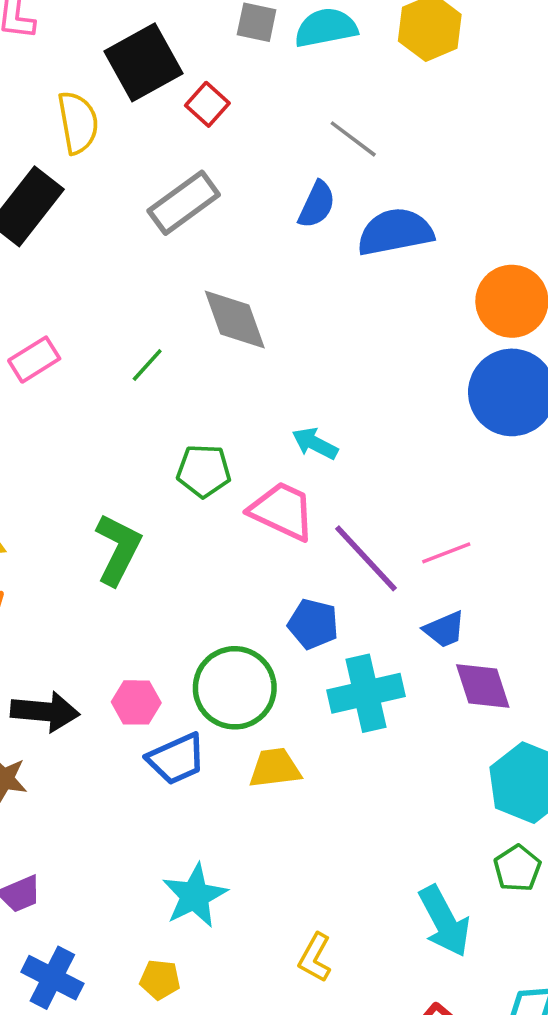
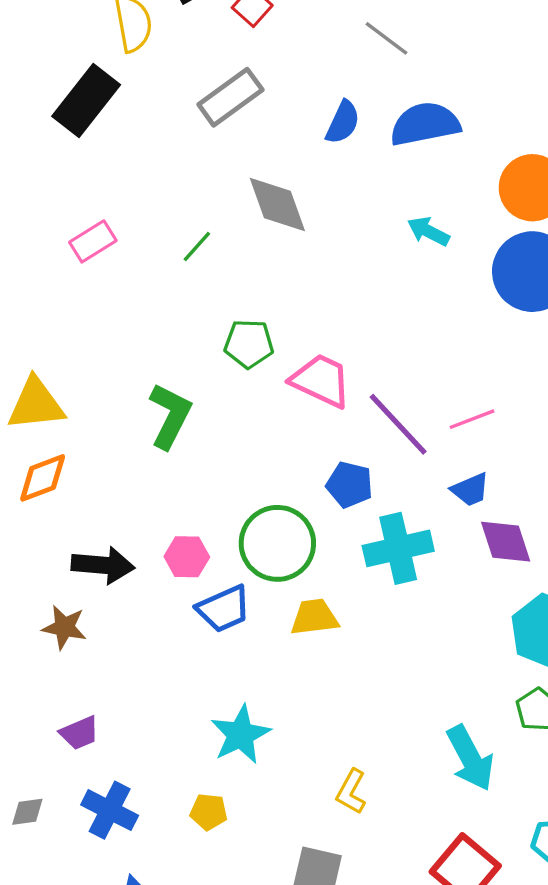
blue semicircle: (317, 205) -> (343, 122), moved
cyan arrow: (315, 443) -> (428, 231), moved

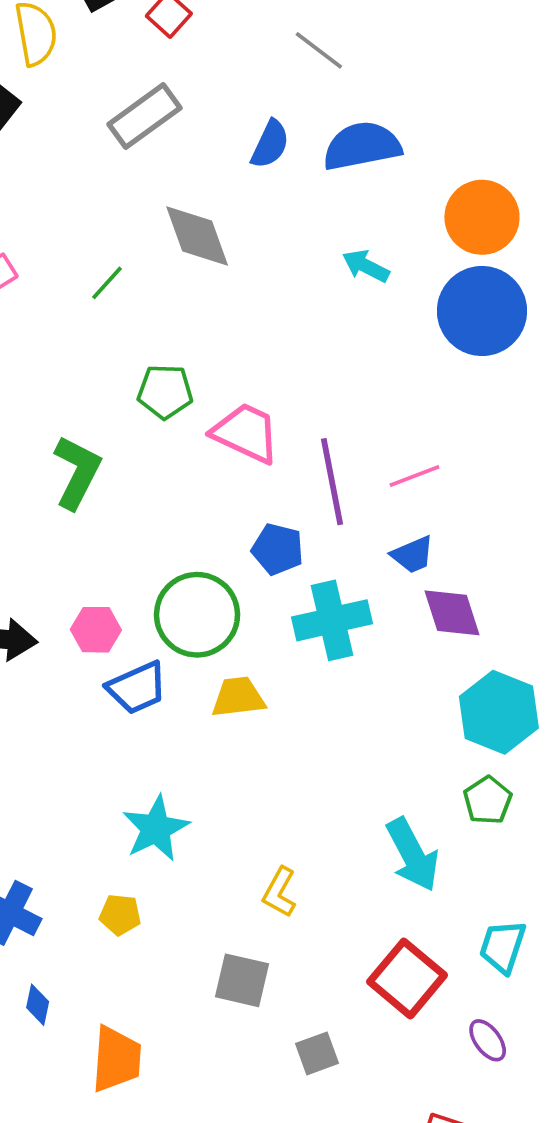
purple line: (398, 424) -> (332, 482), turned 32

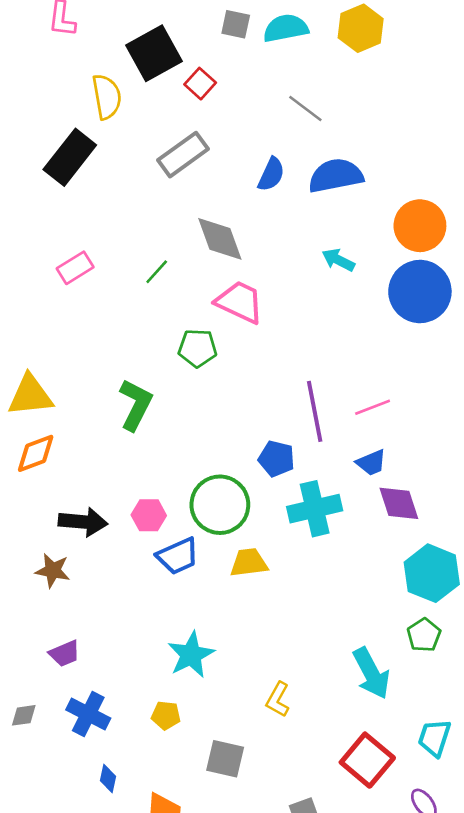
pink trapezoid: (246, 433) -> (240, 302), moved
gray square: (242, 980) -> (225, 759), moved

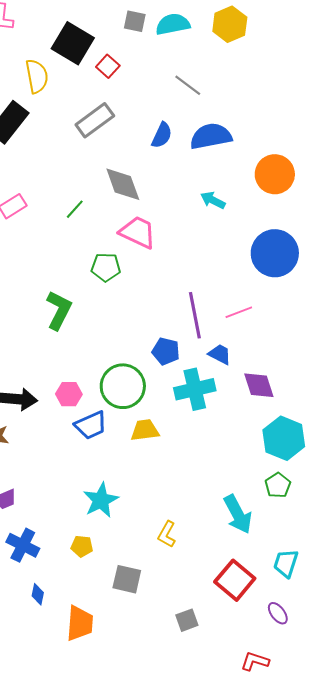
black square: (154, 53) -> (73, 43), turned -30
blue circle: (420, 292) -> (275, 253), moved
blue trapezoid: (371, 463) -> (220, 354), moved, turned -130

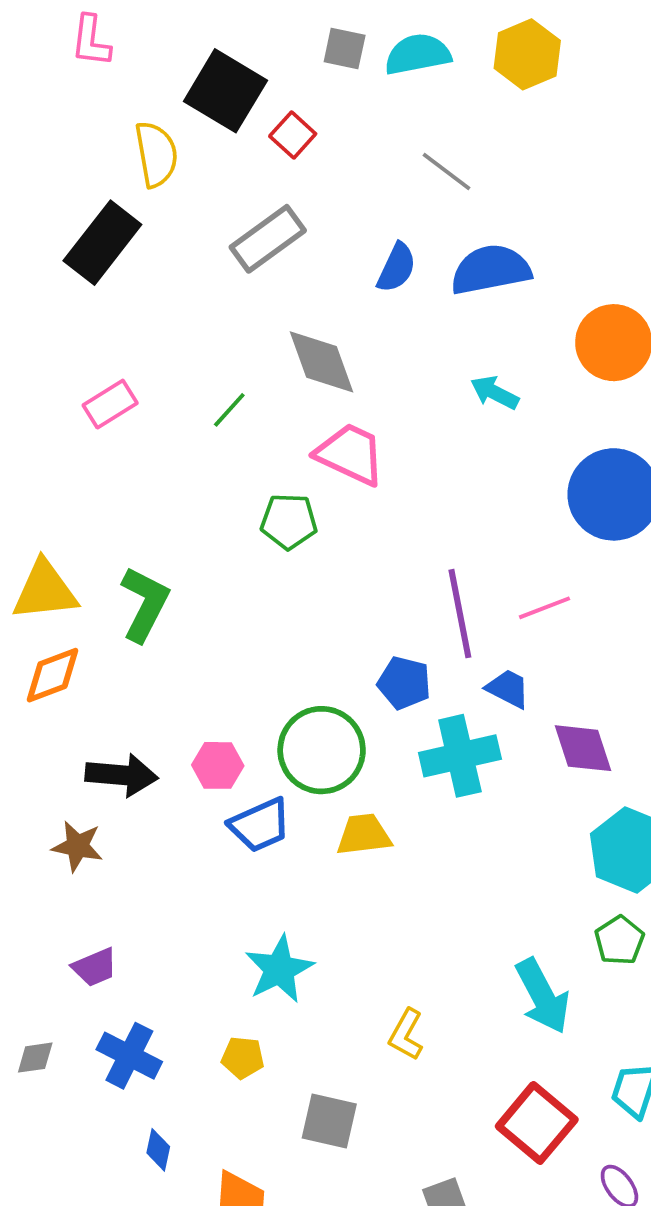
green L-shape: (59, 310) -> (145, 604), moved

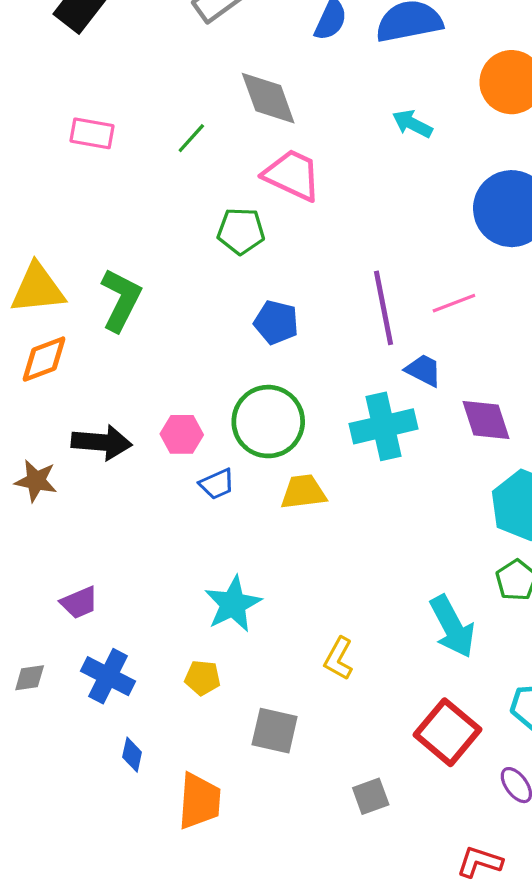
pink rectangle: (110, 404) -> (92, 133), turned 42
blue pentagon: (404, 683) -> (276, 322), moved
blue trapezoid: (260, 825) -> (217, 484), size x0.7
brown star: (77, 846) -> (36, 481), moved

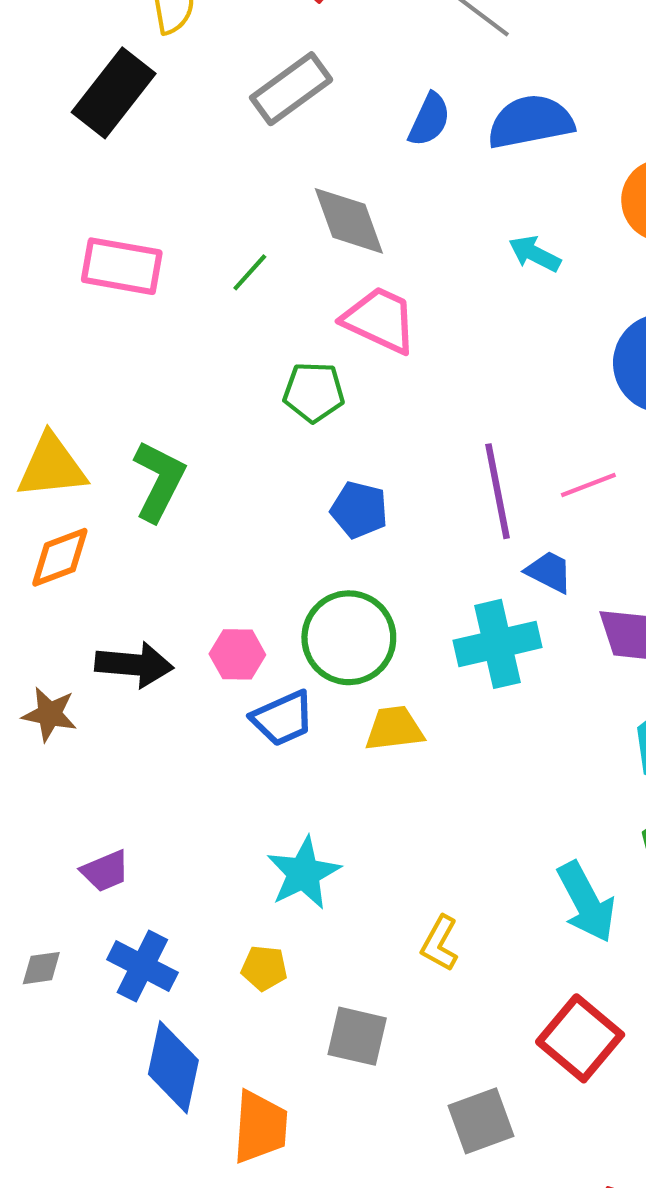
pink rectangle: (92, 133) -> (122, 266), size x1.4
blue trapezoid: (217, 484) -> (283, 718), size x1.4
blue diamond: (132, 755) -> (173, 1067), size x2.0
gray square: (371, 796) -> (481, 1121), size x1.4

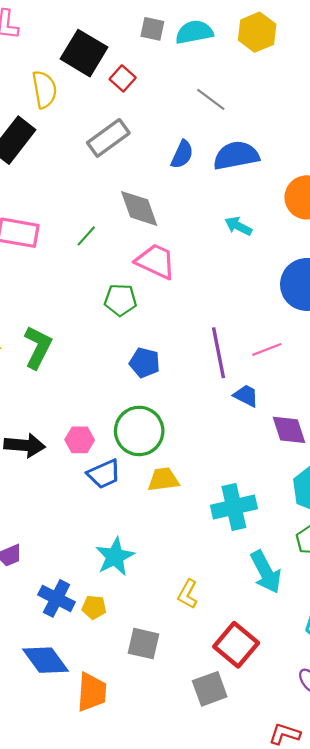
cyan cross: (497, 644) -> (234, 507), moved
blue cross: (142, 966) -> (57, 598), moved
red square: (580, 1038) -> (236, 645), moved
blue diamond: (173, 1067) -> (46, 660), turned -48

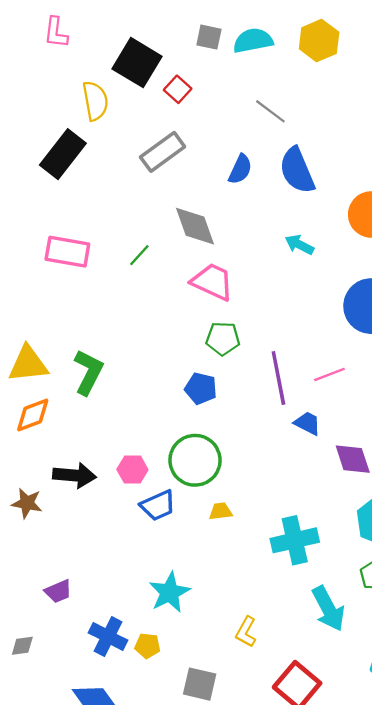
blue semicircle: (236, 156) -> (297, 170), turned -102
green pentagon: (120, 300) -> (223, 339), moved
yellow trapezoid: (163, 479) -> (221, 511), size x0.7

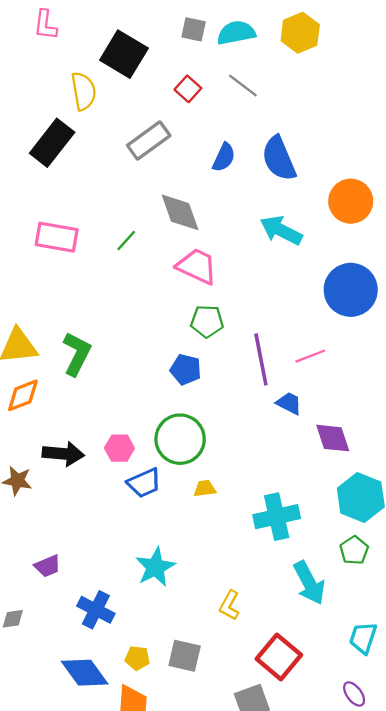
red square: (178, 89) -> (188, 89), moved
gray line: (270, 111) -> (243, 86), moved
cyan arrow: (299, 245) -> (281, 230), size x1.5
yellow pentagon: (147, 646) -> (137, 658), moved

